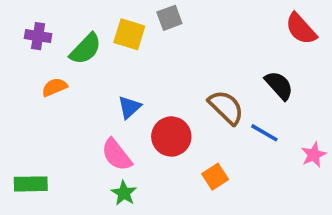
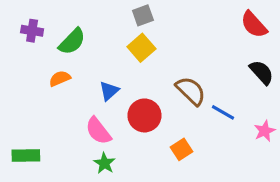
yellow square: (129, 34) -> (141, 48), moved, turned 32
black semicircle: (279, 85) -> (262, 72), moved
orange semicircle: (54, 87) -> (60, 78), moved

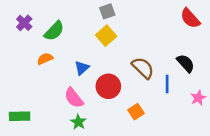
purple cross: (32, 31) -> (24, 23), turned 35
black semicircle: (262, 72) -> (186, 63), moved
blue line: (223, 112) -> (167, 84), turned 60

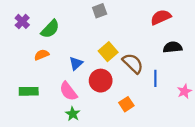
red semicircle: (190, 18) -> (161, 17), moved, turned 108
yellow square: (106, 36) -> (108, 52), moved
black semicircle: (186, 63) -> (173, 47), moved, turned -54
green rectangle: (20, 116) -> (29, 91), moved

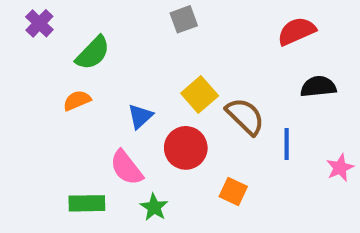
purple cross: (22, 21) -> (39, 23), moved
green rectangle: (29, 91) -> (87, 203), moved
orange square: (126, 104) -> (233, 191), turned -32
green star: (73, 114) -> (154, 207), moved

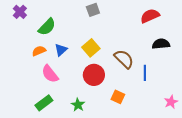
yellow square: (200, 95) -> (91, 48), moved
blue triangle: (140, 116) -> (61, 50), moved
pink semicircle: (126, 168) -> (50, 74), moved
pink star: (340, 168) -> (171, 102), moved
green rectangle: (87, 203) -> (44, 103), turned -36

